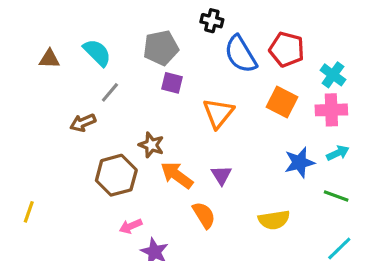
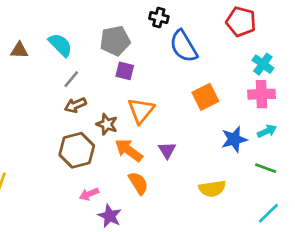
red pentagon: (287, 49) -> (241, 22), moved
orange square: (282, 102) -> (205, 97), moved, turned 36
orange triangle: (218, 113) -> (141, 111), moved
brown arrow: (83, 123) -> (75, 105), moved
orange semicircle: (204, 215) -> (138, 183), moved

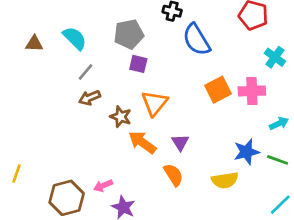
pink cross: (262, 94) -> (252, 91), moved
blue star: (234, 139) -> (246, 152), moved
brown hexagon: (77, 150) -> (67, 198), moved
orange semicircle: (138, 183) -> (173, 175), moved

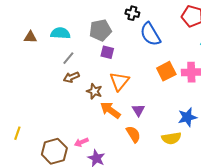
cyan semicircle: (75, 38) -> (60, 33), turned -42

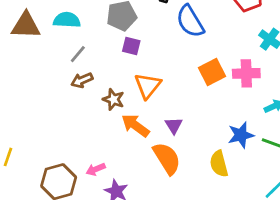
brown triangle: (30, 37) -> (26, 25), size x1.6
orange semicircle: (133, 134) -> (167, 158), size x1.4
yellow semicircle: (171, 138) -> (219, 164), turned 84

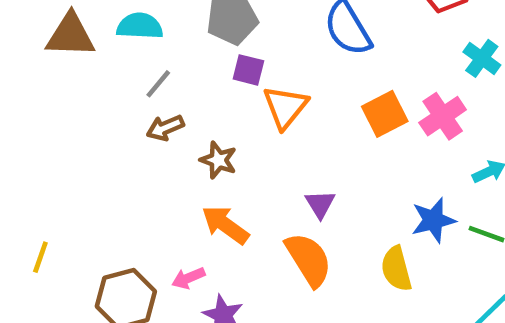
pink cross: (246, 73) -> (443, 116), turned -32
orange triangle: (148, 86) -> (285, 107), moved
orange arrow: (135, 125) -> (225, 225), moved

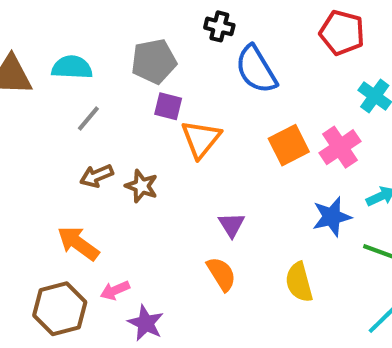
brown arrow: (165, 128) -> (97, 176), moved
blue star: (433, 220) -> (332, 217), moved
orange arrow: (225, 225) -> (78, 243), moved
orange semicircle: (309, 259) -> (221, 274), size x0.7

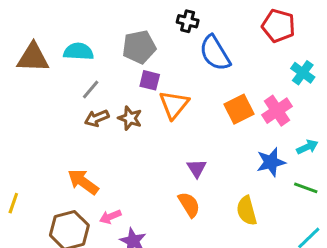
brown arrow: (97, 176) -> (97, 118), moved
brown star: (142, 186) -> (130, 118), moved

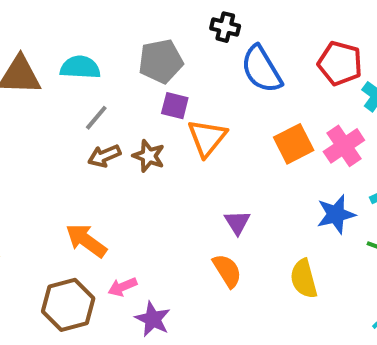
red pentagon: (278, 26) -> (340, 63), moved

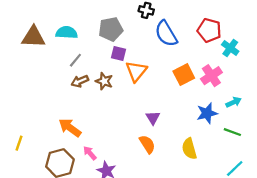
pink arrow: (122, 287) -> (90, 153), turned 72

